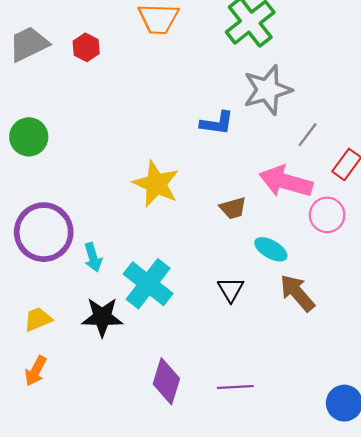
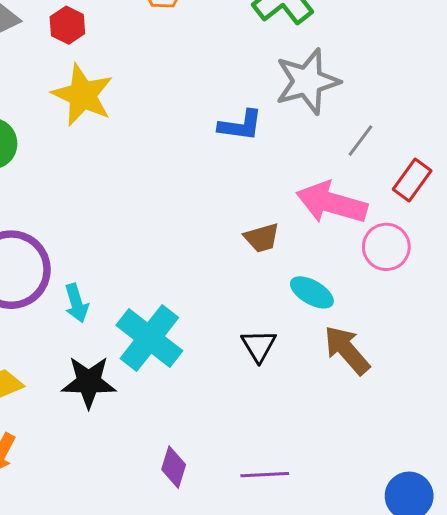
yellow star: (156, 184) -> (83, 95), moved
purple diamond: (166, 381) -> (174, 467), size x0.7

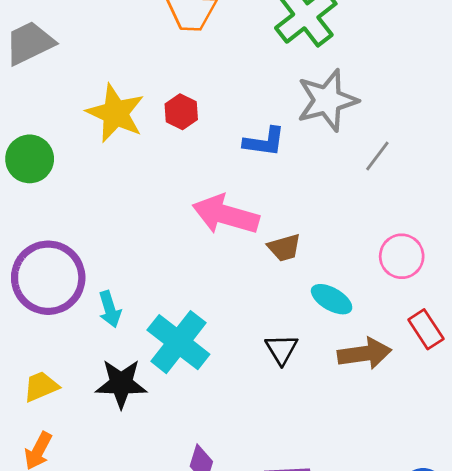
red hexagon: (67, 25) -> (181, 112), moved
red rectangle: (412, 180) -> (426, 329), moved, turned -69
pink arrow: (332, 203) -> (226, 215), moved
brown arrow: (347, 350) -> (364, 354), turned 123

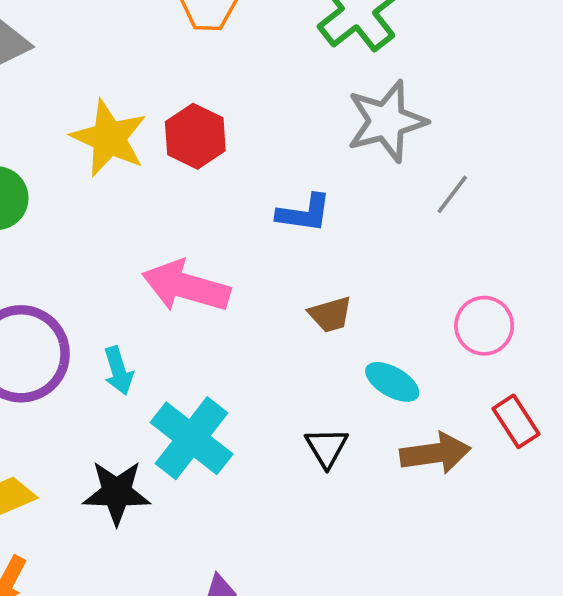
red hexagon: (181, 112) -> (195, 136), size x1.4
blue L-shape: (264, 142) -> (304, 213), moved
pink arrow: (226, 215) -> (186, 286), moved
cyan arrow: (110, 309) -> (118, 371), moved

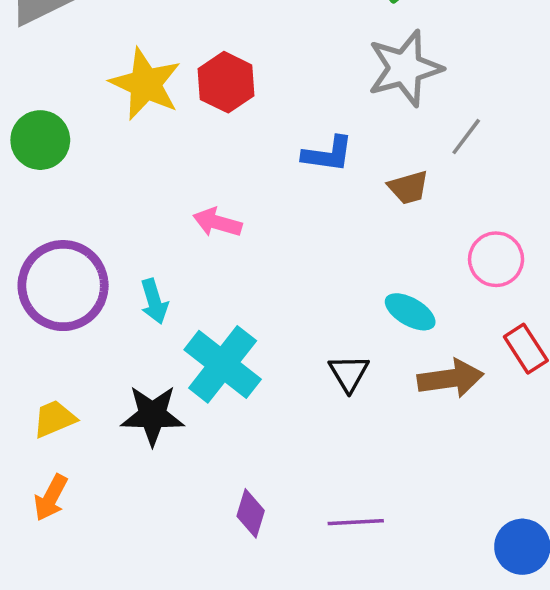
pink arrow: (186, 286) -> (217, 222), size x0.6
brown trapezoid: (330, 314) -> (408, 187), moved

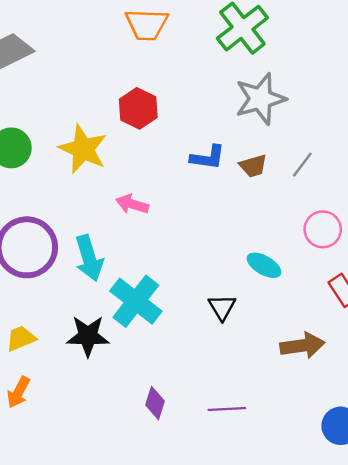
yellow star: (145, 84) -> (83, 149), moved
gray line: (466, 137) -> (302, 165), moved
brown trapezoid: (408, 187) -> (253, 166), moved
cyan arrow: (154, 301) -> (89, 258), size x1.5
brown arrow: (450, 378) -> (302, 346), moved

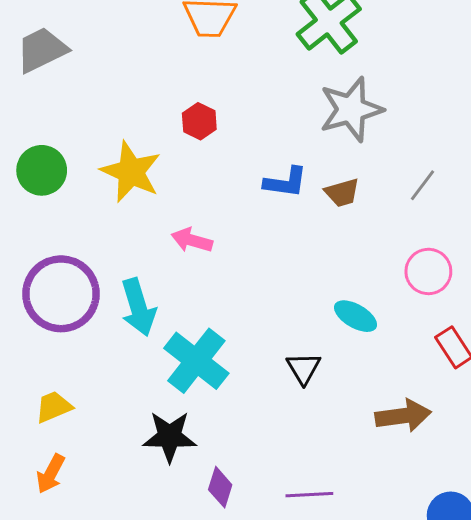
red hexagon: (138, 108) -> (199, 121), size x0.7
gray line: (302, 165) -> (422, 185), moved
black star: (88, 336) -> (170, 437), moved

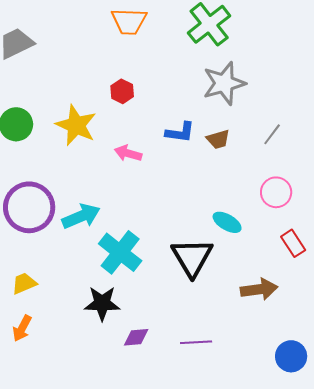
pink arrow: (192, 240) -> (128, 153), moved
cyan arrow: (138, 307) -> (81, 216), turned -96
black triangle: (303, 368) -> (192, 257), size x1.8
purple diamond: (220, 487) -> (136, 337), turned 68

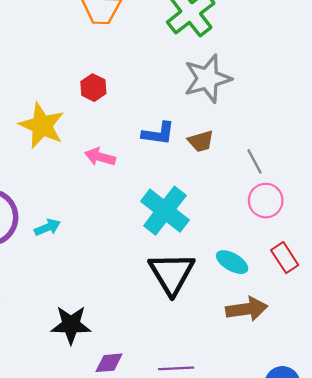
gray line: (272, 134) -> (254, 161), moved, turned -65
cyan arrow: (81, 216) -> (47, 227), size x0.6
cyan ellipse: (227, 222) -> (232, 262), moved
cyan cross: (120, 252) -> (165, 211), moved

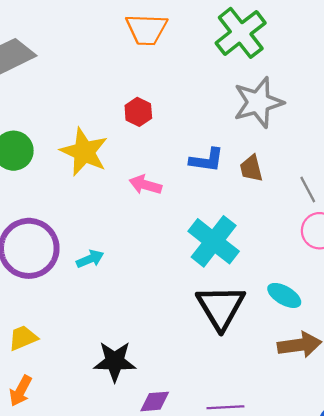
brown trapezoid: (201, 141) -> (251, 168), turned 92

